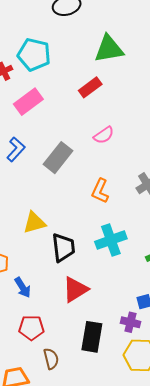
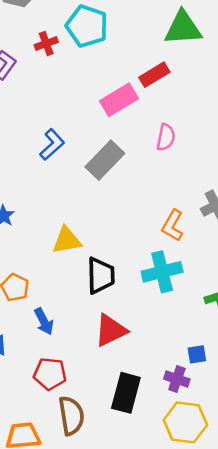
pink rectangle: (28, 102) -> (119, 100), moved
pink semicircle: (104, 135) -> (166, 137), turned -50
orange L-shape: (100, 191) -> (173, 225), moved
brown semicircle: (51, 359) -> (71, 416), size x1.4

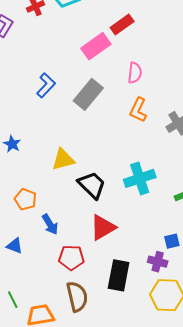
orange L-shape: (173, 225) -> (138, 110), moved
black trapezoid: (101, 276) -> (92, 185), turned -40
red pentagon: (50, 374) -> (71, 258), moved

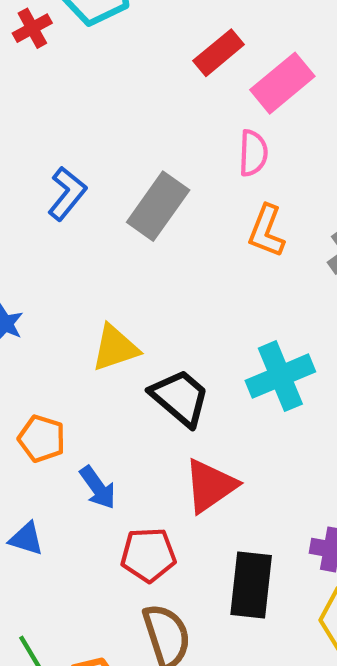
pink rectangle: (96, 46) -> (282, 83), moved

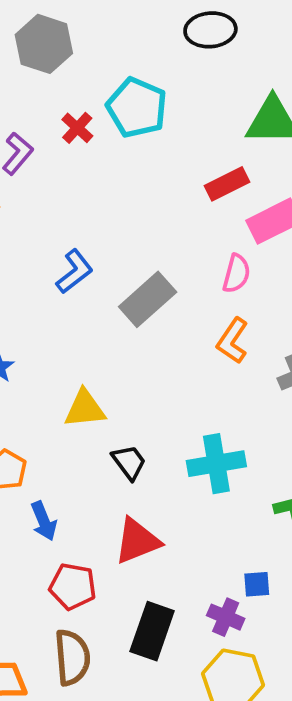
red cross: (32, 28) -> (77, 128), turned -32
black trapezoid: (180, 398) -> (129, 462), size x0.7

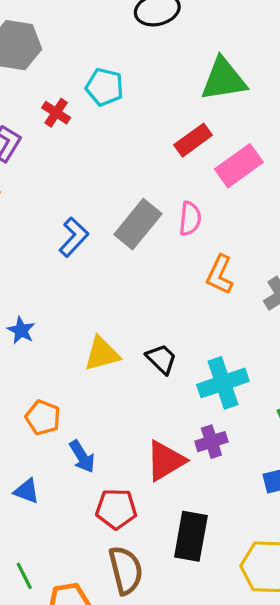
cyan pentagon: (137, 108) -> (105, 87), size x0.7
pink semicircle: (236, 274) -> (190, 219), moved
gray rectangle: (148, 299) -> (138, 224), moved
black trapezoid: (129, 462) -> (161, 359), moved
purple cross: (226, 617) -> (211, 442), moved, turned -32

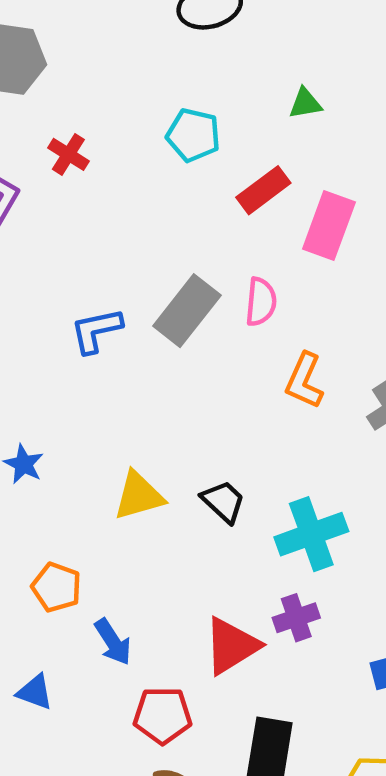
green triangle: (224, 79) -> (305, 103), size x0.5
cyan pentagon: (105, 87) -> (193, 135), moved
pink rectangle: (239, 166) -> (329, 226), turned -33
blue L-shape: (74, 237) -> (96, 330), turned -144

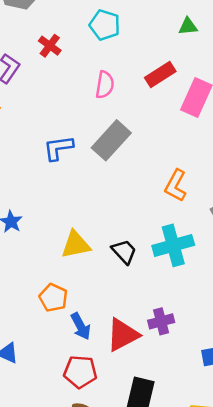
cyan pentagon: (193, 135) -> (105, 25), moved
pink semicircle: (261, 302) -> (105, 85), moved
cyan cross: (311, 534) -> (173, 245), moved
orange pentagon: (56, 587) -> (53, 298), moved
blue arrow: (113, 642) -> (81, 326), moved

